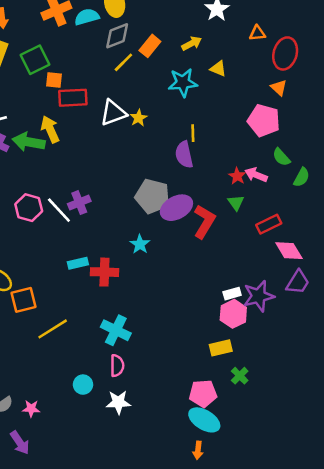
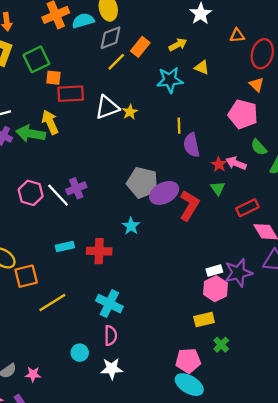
purple semicircle: (184, 155) -> (192, 145), moved
cyan rectangle: (78, 263) -> (65, 247), moved

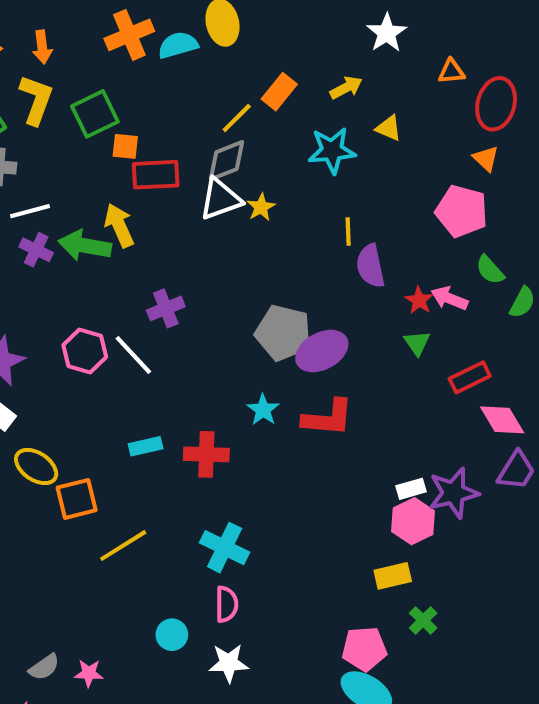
gray diamond: (111, 38) -> (227, 161), moved
purple cross: (76, 188) -> (166, 308), moved
red L-shape: (189, 205) -> (328, 418), moved, turned 64

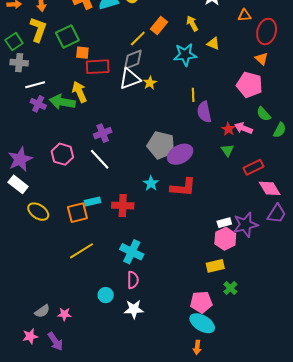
yellow arrow: (346, 88) -> (192, 23), turned -91
white line: (133, 355) -> (100, 159), moved
orange square: (77, 499) -> (77, 213), moved

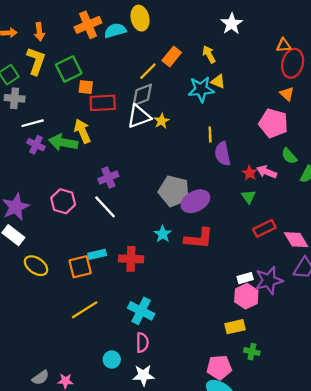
orange triangle: (244, 15) -> (284, 45), moved
yellow triangle: (213, 44) -> (218, 81), moved
red rectangle: (254, 167) -> (264, 228), moved
green cross: (230, 288) -> (252, 352), turned -32

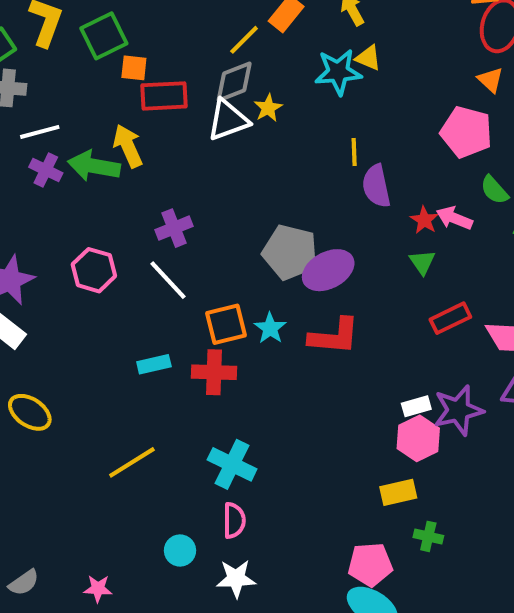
yellow star: (161, 121) -> (268, 108), moved
yellow ellipse: (36, 266) -> (30, 412), moved
orange square: (80, 267) -> (226, 324), moved
gray semicircle: (41, 378) -> (24, 583), moved

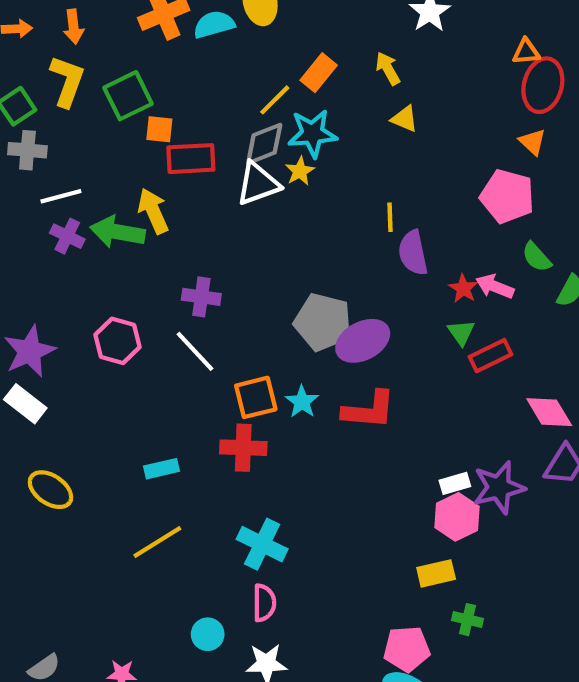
cyan star: (338, 72) -> (312, 133), moved
purple cross: (174, 228) -> (201, 297), turned 30
red rectangle: (450, 318) -> (491, 356), moved
cyan rectangle: (154, 364) -> (162, 469), moved

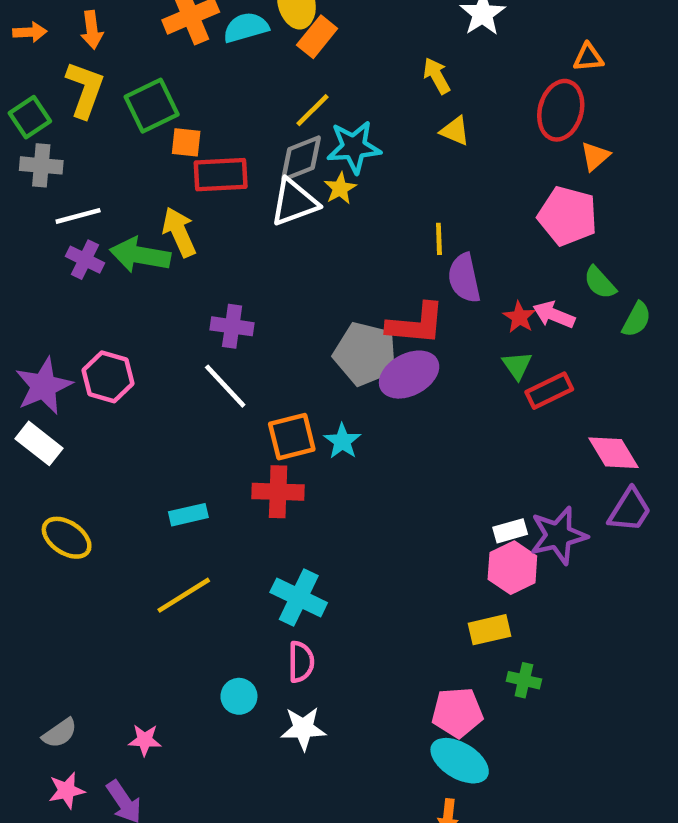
orange rectangle: (319, 73) -> (317, 37), moved
red ellipse: (543, 85) -> (561, 110), moved
orange triangle: (532, 142) -> (595, 156), turned 36
pink hexagon: (118, 341) -> (108, 377), moved
red L-shape: (369, 410) -> (416, 324), moved

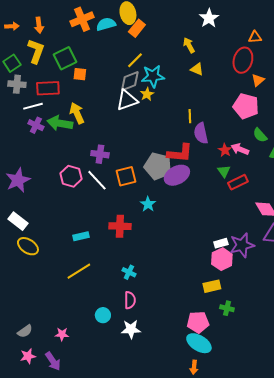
red rectangle: (221, 175) -> (48, 88), moved
pink hexagon: (108, 377) -> (71, 176), moved
orange square: (292, 437) -> (126, 176), moved
white rectangle: (39, 443) -> (18, 221), moved
cyan cross: (299, 597) -> (129, 272), size x0.6

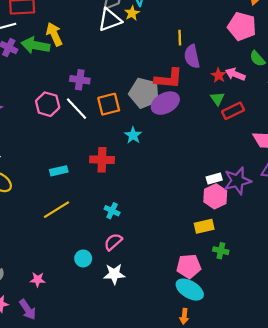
pink semicircle: (130, 300) -> (113, 242), turned -132

